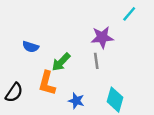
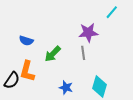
orange L-shape: (47, 83) -> (27, 71), moved

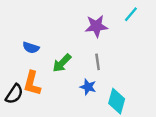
purple star: (88, 33) -> (96, 26), moved
blue star: (66, 88) -> (88, 87), moved

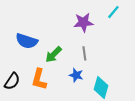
blue semicircle: (31, 48) -> (27, 41), size x1.5
orange L-shape: (32, 83) -> (39, 79), moved

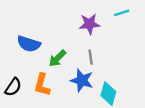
cyan line: (113, 12) -> (122, 13), turned 32
blue star: (76, 75) -> (82, 80), size x1.5

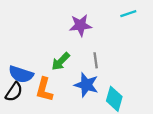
purple star: (90, 24) -> (80, 25), moved
blue semicircle: (29, 44) -> (21, 74), moved

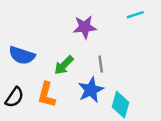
blue semicircle: (21, 74) -> (22, 55), moved
blue star: (86, 85) -> (91, 90), turned 30

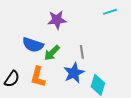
purple star: (85, 27) -> (57, 20), moved
blue semicircle: (22, 55) -> (33, 45), moved

